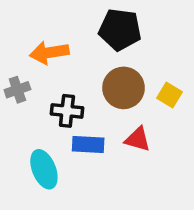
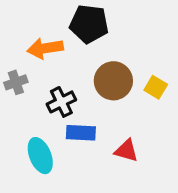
black pentagon: (120, 30) -> (89, 24), moved
black cross: (67, 111) -> (61, 102), turned -32
red triangle: (138, 139) -> (126, 151), moved

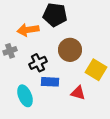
yellow square: (156, 87) -> (96, 70), moved, size x1.5

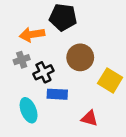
gray cross: (10, 51) -> (22, 60), moved
red triangle: (78, 93) -> (89, 118), moved

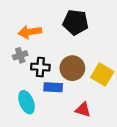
black pentagon: (63, 17) -> (76, 22), moved
brown circle: (80, 57) -> (72, 68), moved
black cross: (43, 72) -> (40, 67), turned 30

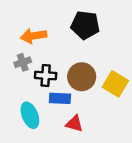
red triangle: (83, 110) -> (74, 124), moved

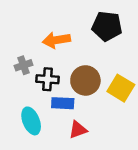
black pentagon: (85, 25) -> (107, 26), moved
orange arrow: (34, 36) -> (56, 40), moved
red triangle: (74, 124) -> (78, 130), turned -36

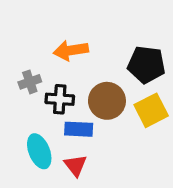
black pentagon: (107, 26) -> (146, 65), moved
yellow square: (121, 88) -> (151, 110), turned 32
red triangle: (78, 130) -> (75, 165), moved, turned -48

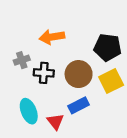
blue rectangle: (79, 129) -> (79, 105), moved, turned -30

